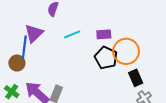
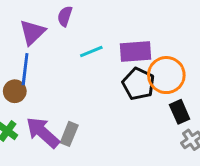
purple triangle: (34, 33) -> (32, 32), moved
purple rectangle: (104, 34) -> (135, 52), size x1.5

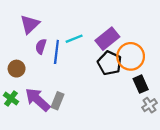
purple semicircle: (65, 16) -> (41, 46), moved
purple rectangle: (135, 52) -> (107, 39), turned -35
blue line: (25, 69) -> (56, 52), moved

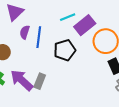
cyan line: (74, 39) -> (68, 17), moved
black pentagon: (110, 63) -> (65, 50), moved, turned 30

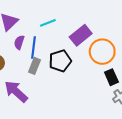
cyan line: (68, 17) -> (48, 23), moved
gray rectangle: (40, 81) -> (35, 66), moved

